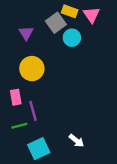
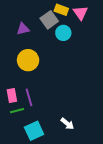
purple triangle: (26, 33) -> (23, 29), turned 48
pink rectangle: (16, 97) -> (12, 95), moved

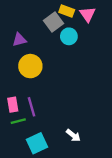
purple triangle: (23, 29) -> (19, 40), moved

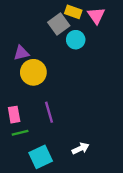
purple triangle: (19, 40) -> (21, 53), moved
purple line: (31, 107) -> (49, 112), moved
white arrow: (73, 135) -> (80, 148), turned -64

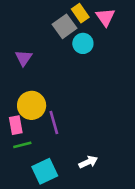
yellow rectangle: (73, 12) -> (80, 13), turned 35
purple triangle: (21, 53) -> (24, 58), turned -42
yellow circle: (33, 72) -> (32, 105), moved

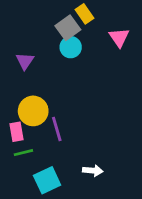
pink triangle: (105, 17) -> (119, 37), moved
cyan circle: (83, 43) -> (71, 47), moved
white arrow: (88, 162) -> (93, 171), turned 30

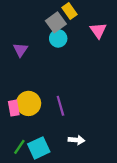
yellow circle: (33, 111) -> (29, 103), moved
purple line: (57, 129) -> (60, 106), moved
green line: (23, 153) -> (19, 147), moved, turned -42

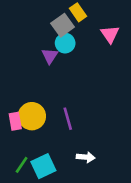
purple triangle: (21, 50) -> (50, 56), moved

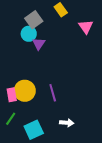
gray square: (63, 25) -> (34, 20), moved
cyan circle: (65, 43) -> (29, 34), moved
green line: (22, 165) -> (11, 119), moved

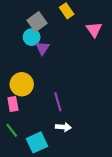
yellow circle: (25, 91) -> (22, 84), moved
green line: (11, 119) -> (12, 130), turned -72
white arrow: (67, 123) -> (63, 127), moved

